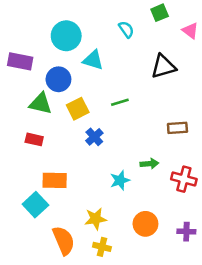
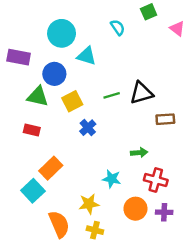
black triangle: (163, 66) -> (141, 93), moved
red cross: (184, 179) -> (156, 180), moved
orange rectangle: (55, 180) -> (51, 168), turned -45
cyan star: (120, 180) -> (112, 179), moved, turned 30
purple cross: (186, 232) -> (164, 212), moved

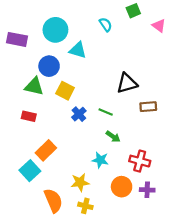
purple rectangle: (19, 57) -> (17, 39), moved
green line: (112, 95) -> (106, 112), moved, turned 40
yellow square: (72, 101) -> (65, 91), turned -36
green arrow: (139, 153) -> (113, 137), moved, turned 40

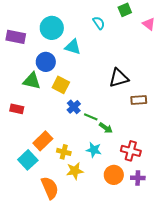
green line: (106, 112) -> (91, 117), moved
red rectangle: (29, 116) -> (17, 109), moved
yellow cross: (85, 206) -> (64, 152), moved

